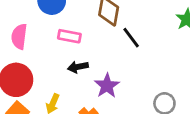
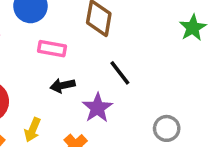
black line: (131, 38) -> (120, 73), moved

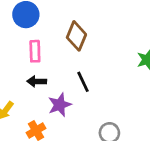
pink rectangle: (52, 49) -> (35, 51), turned 65

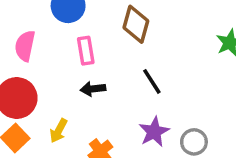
purple star: (60, 105) -> (154, 132), moved

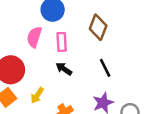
pink semicircle: (25, 46) -> (34, 37), moved
black arrow: (93, 89) -> (64, 69), turned 35

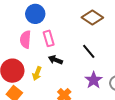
brown diamond: (98, 27) -> (92, 18), moved, turned -65
yellow arrow: (37, 95) -> (37, 73), moved

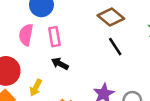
black line: (89, 51) -> (115, 47), moved
yellow arrow: (37, 73) -> (36, 88), moved

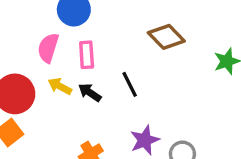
black line: (115, 47) -> (130, 84), moved
yellow arrow: (36, 88) -> (60, 86), moved, turned 84

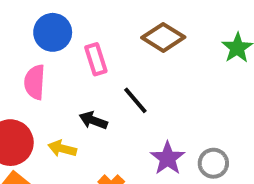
pink rectangle: (87, 55) -> (96, 59), moved
yellow arrow: (60, 86) -> (62, 149), moved

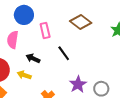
black arrow: (93, 120) -> (33, 58), moved

